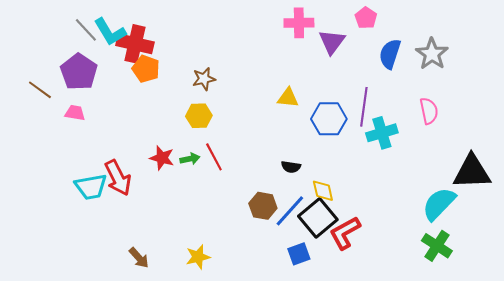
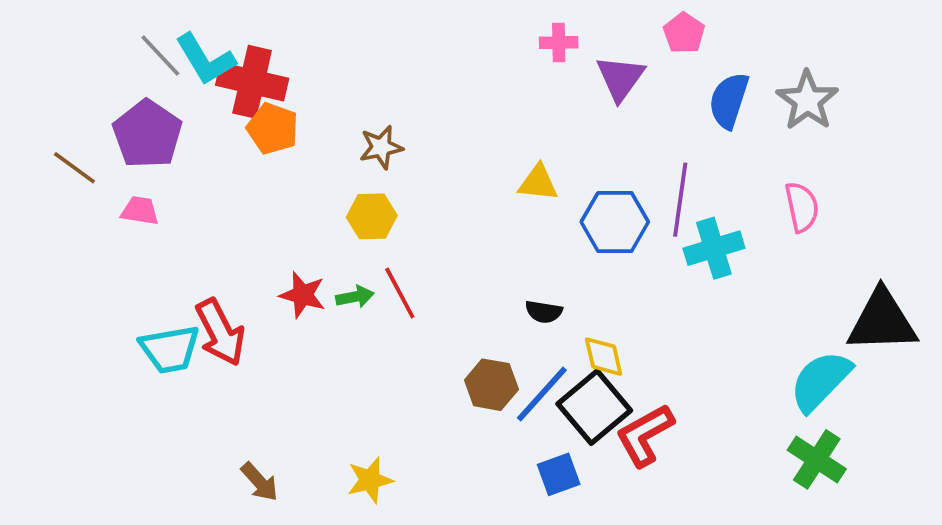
pink cross: (299, 23) -> (559, 42), size x0.7

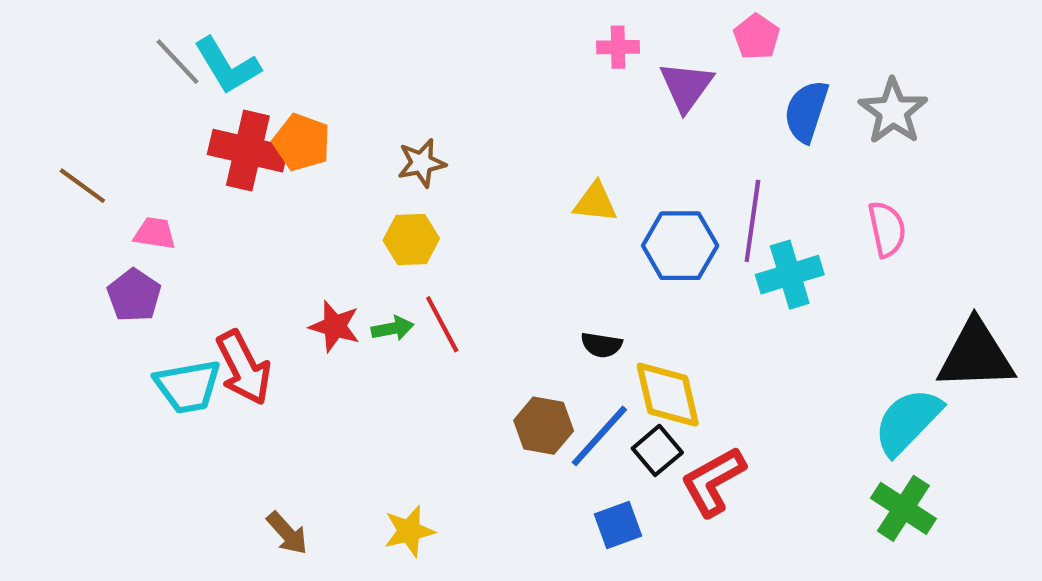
red cross: (252, 82) -> (248, 151), moved
purple pentagon: (147, 134) -> (134, 295), moved, size x0.7
yellow diamond: (604, 357) -> (668, 395), size x1.5
black square: (594, 407) -> (657, 450), size x0.6

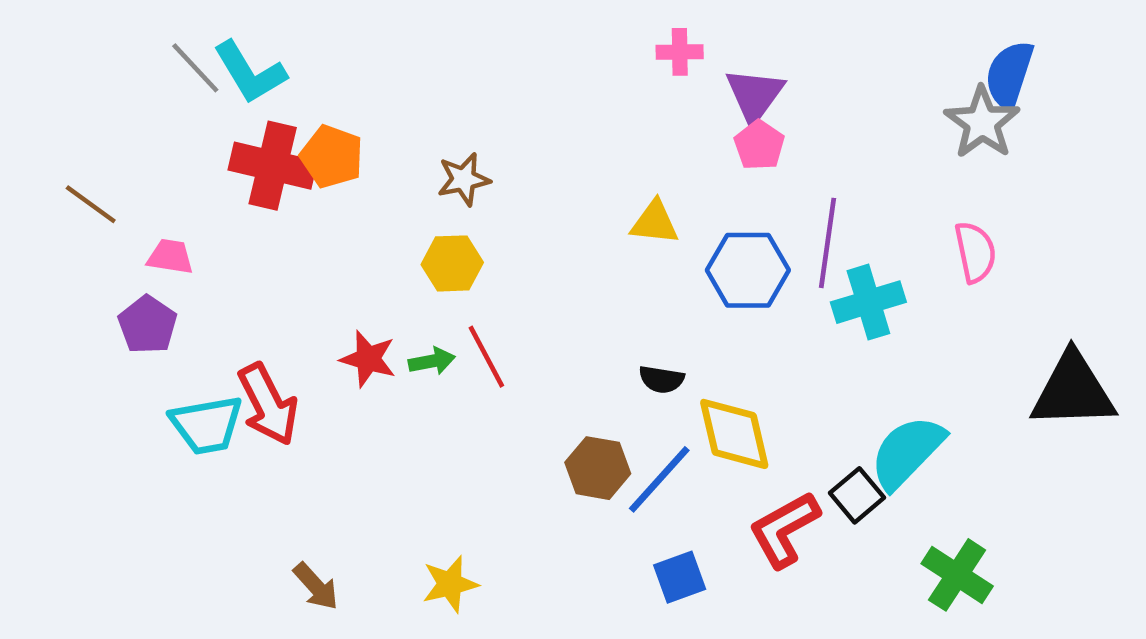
pink pentagon: (757, 37) -> (759, 145), moved
blue semicircle: (806, 111) -> (1009, 75), moved
cyan semicircle: (908, 421) -> (907, 452), moved
black square: (657, 450) -> (857, 495), moved
green cross: (903, 508) -> (957, 575), moved

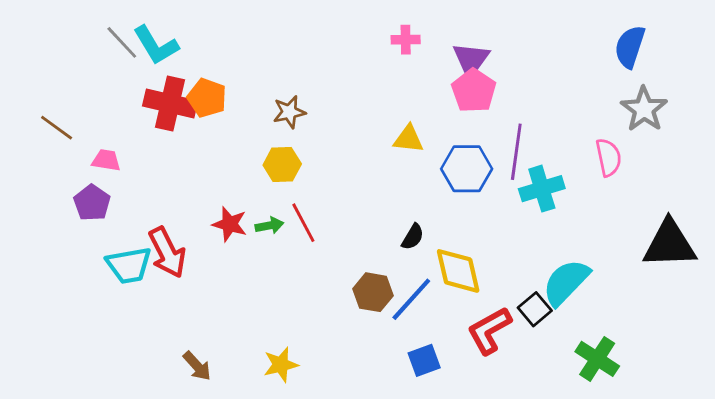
pink cross: (680, 52) -> (406, 40), moved
gray star: (982, 122) -> (644, 109), moved
pink pentagon: (759, 145) -> (474, 91), size x1.4
black semicircle: (661, 379) -> (413, 237), turned -68

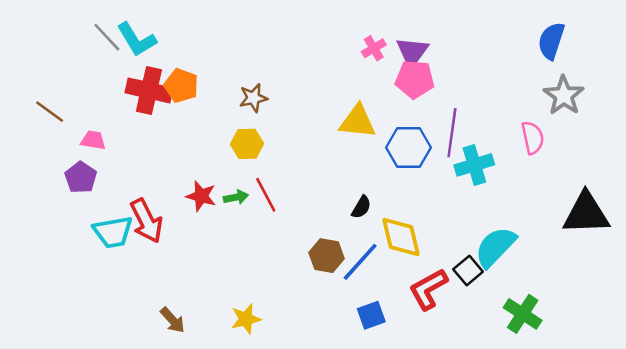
pink cross: (406, 40) -> (374, 48), moved, turned -30
pink pentagon: (474, 91) -> (415, 79), turned -30
yellow triangle: (408, 139) -> (358, 122), size x1.4

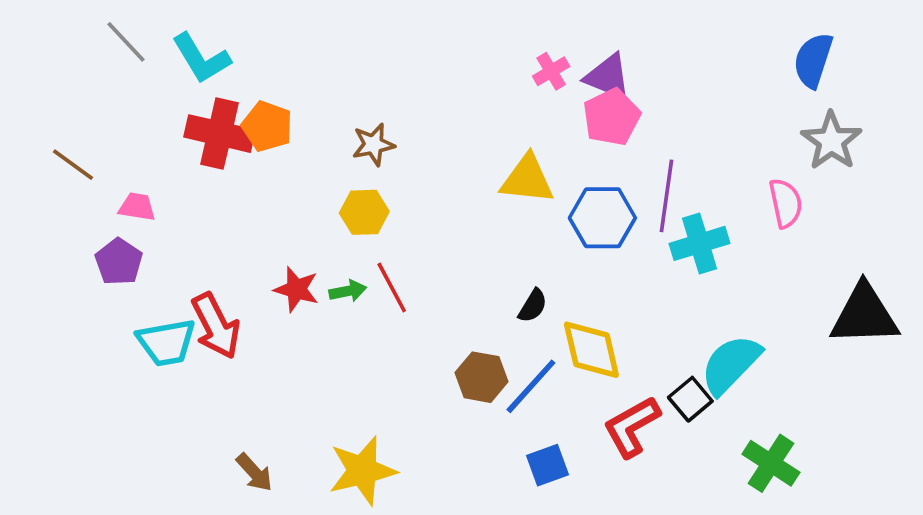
gray line: (107, 37) -> (126, 42), moved
purple triangle: (412, 52) -> (608, 77), turned -44
pink pentagon: (415, 79) -> (612, 117), turned -30
yellow star: (246, 319) -> (362, 471), size x1.5

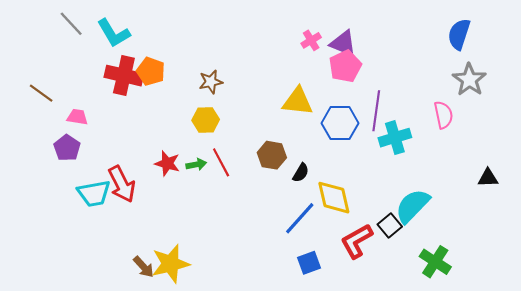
black triangle: (864, 315) -> (488, 178), size x0.5
brown hexagon: (481, 377) -> (272, 155), moved
yellow star: (362, 471) -> (170, 264), moved

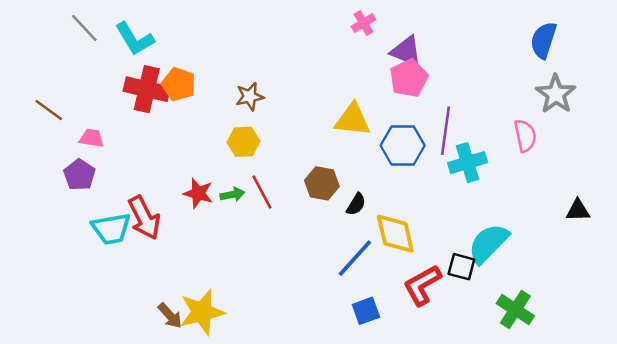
pink cross: (311, 40) -> (363, 23), moved
black square: (390, 225) -> (461, 267), turned -35

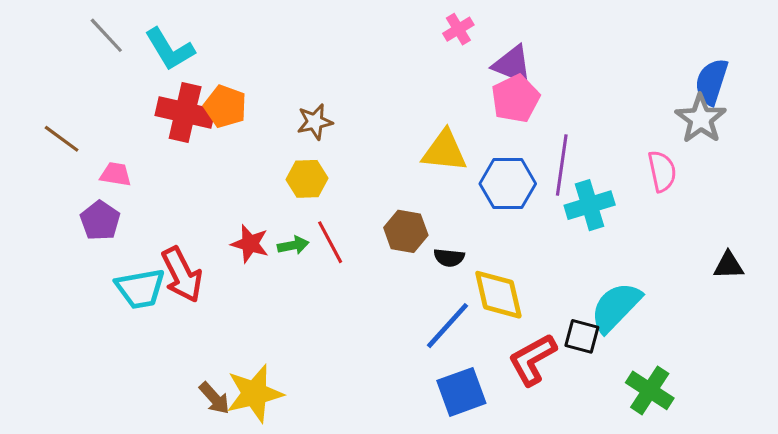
blue semicircle: (543, 40) -> (711, 82), moved
black semicircle: (356, 204) -> (449, 258), turned 65
blue square: (366, 311) -> (461, 392), size x1.4

